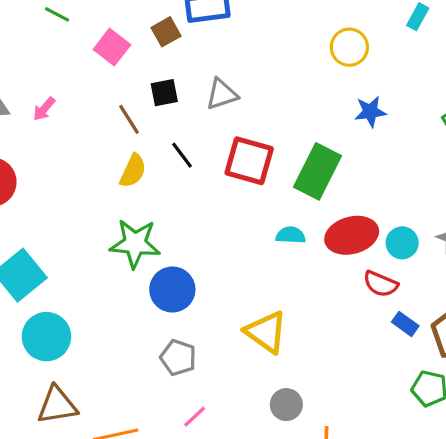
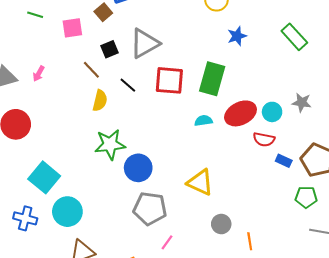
pink square: (112, 47) -> (72, 28), turned -35
gray triangle: (222, 94) -> (145, 43), size x1.5
gray pentagon: (178, 358) -> (150, 208), size x1.5

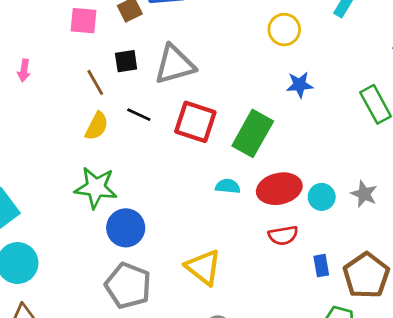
pink arrow: (39, 74) -> (24, 70), turned -35
black line: (128, 85) -> (139, 115), turned -30
red semicircle: (264, 139) -> (283, 235), moved, turned -35
blue rectangle: (284, 161) -> (321, 266), turned 42

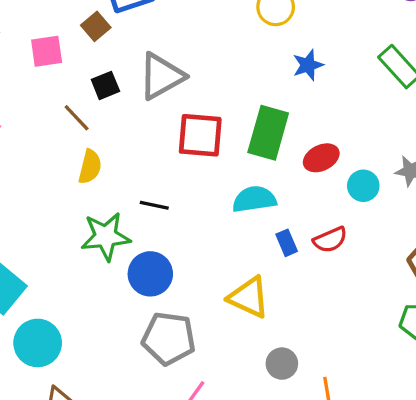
black line: (139, 115) -> (154, 205), moved
cyan semicircle: (228, 186) -> (254, 199), size x1.5
red ellipse: (279, 189) -> (321, 158), moved, size x0.7
blue rectangle: (321, 266) -> (287, 243), moved

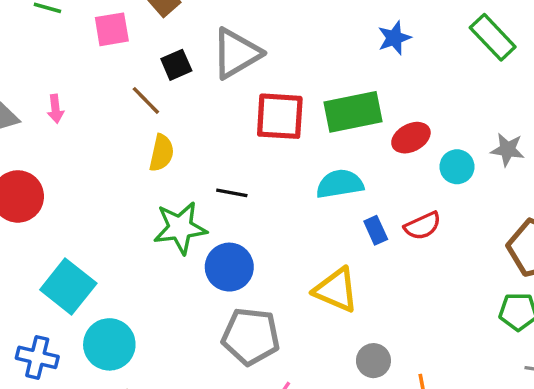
green rectangle: (268, 133) -> (353, 112), turned 64

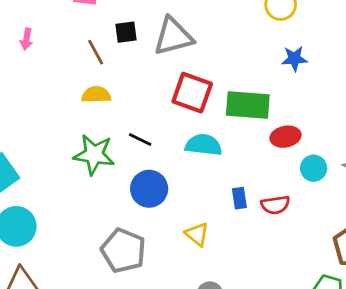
yellow semicircle: (162, 153) -> (96, 95), turned -120
cyan semicircle: (340, 184) -> (204, 145), moved
blue circle: (229, 267) -> (149, 189), moved
yellow triangle: (336, 290) -> (197, 234), size x0.7

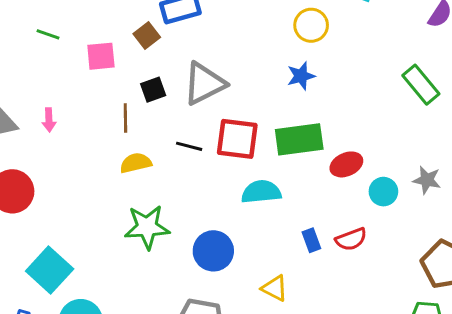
brown line: (96, 52) -> (125, 118), turned 40
blue star: (294, 59) -> (301, 76), moved
black line: (140, 140) -> (189, 146), moved

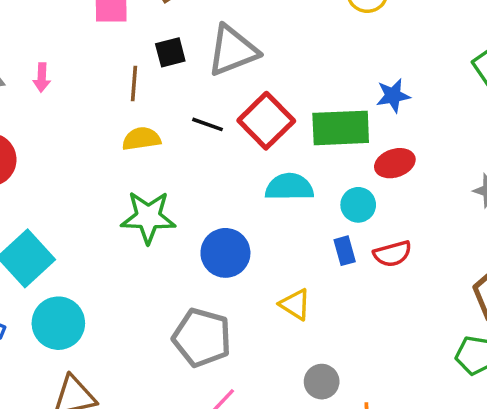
blue star: (301, 76) -> (393, 96), moved
red square: (237, 139) -> (266, 121), turned 33
cyan circle: (383, 192) -> (358, 205), moved

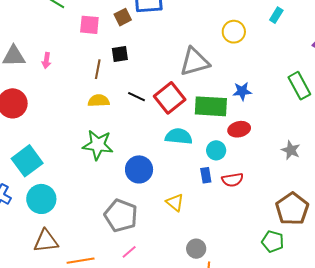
gray triangle: (233, 51) -> (195, 62), moved
gray circle: (322, 382) -> (196, 249), moved

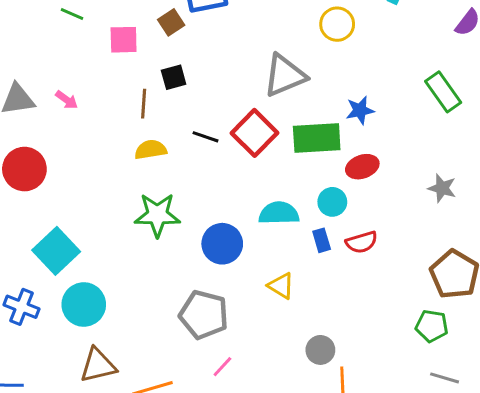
pink arrow: (46, 60) -> (67, 100), turned -56
cyan semicircle: (179, 136) -> (279, 213), moved

